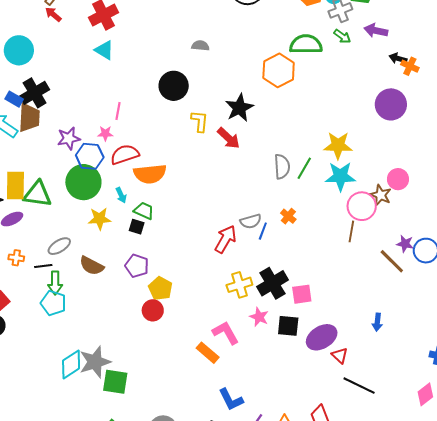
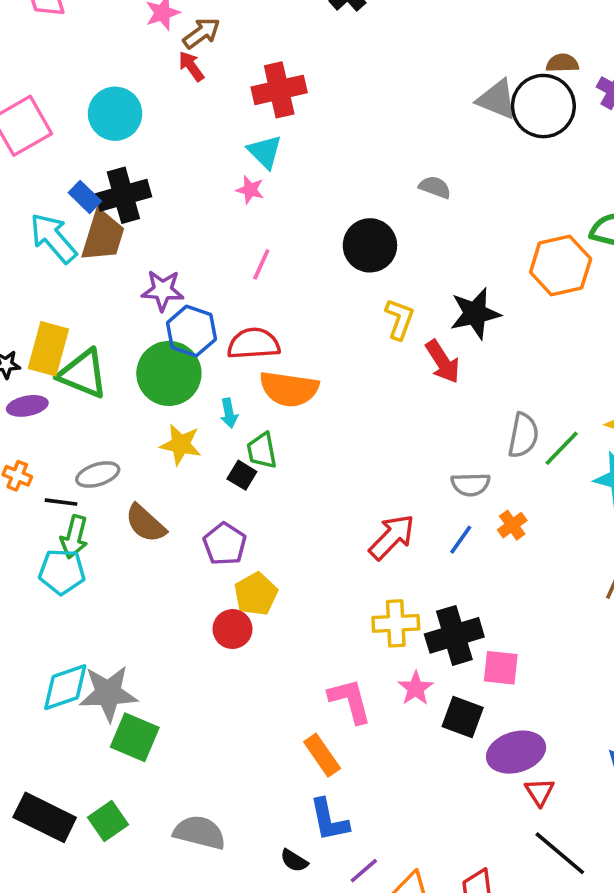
pink star: (105, 133) -> (250, 190), moved
green trapezoid: (144, 211) -> (262, 451), turned -140
gray semicircle: (251, 221) -> (471, 484), moved
cyan pentagon: (53, 303) -> (62, 572), turned -30
orange rectangle: (208, 353) -> (322, 755), moved

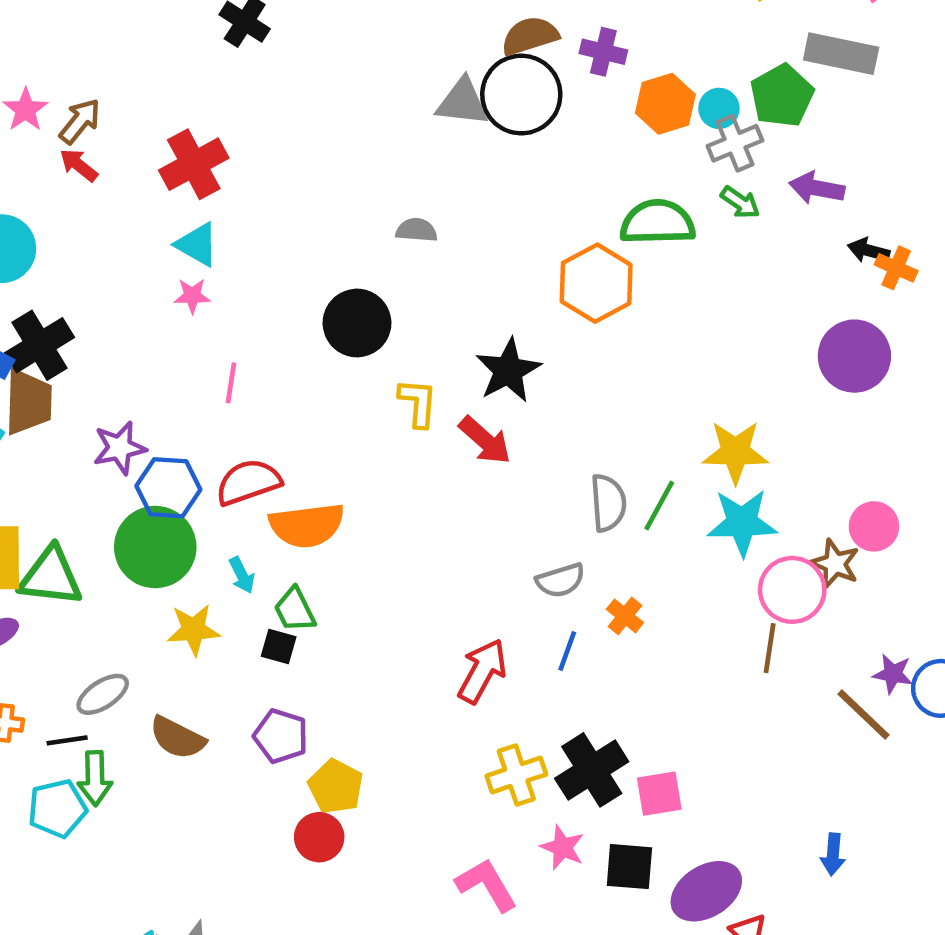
brown semicircle: (562, 63) -> (530, 36), size x1.4
cyan pentagon: (62, 572) -> (57, 808), moved

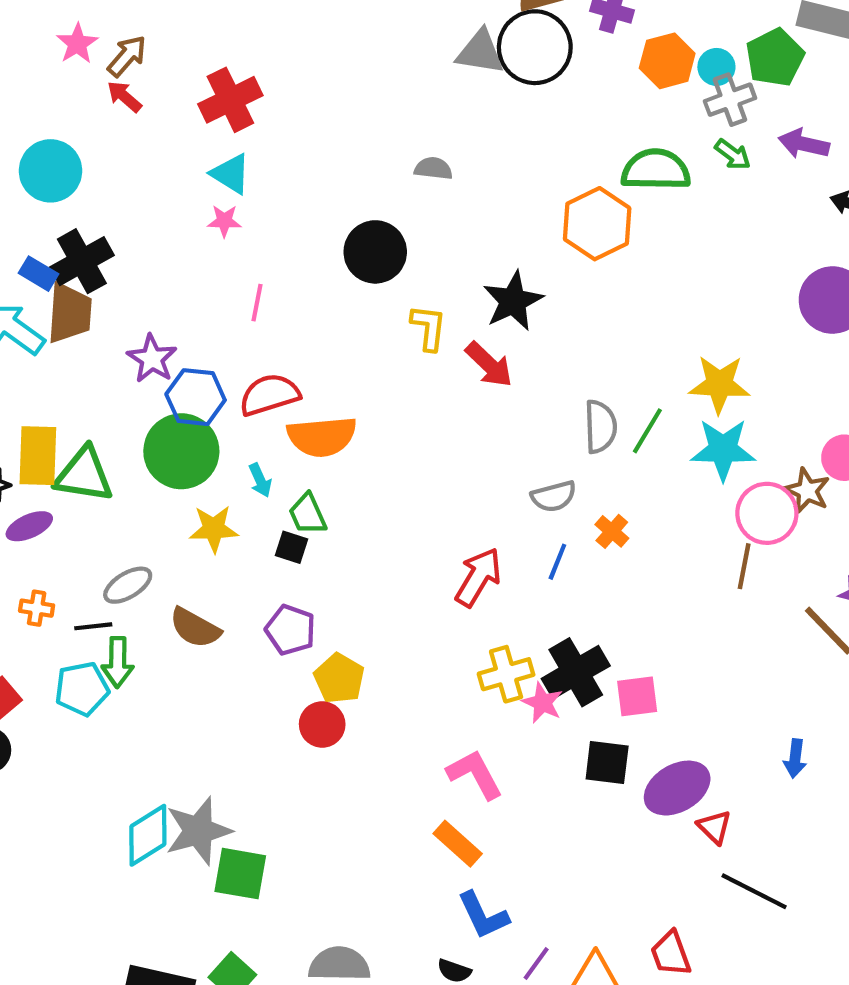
purple star: (119, 448) -> (152, 359), turned -30
pink star: (562, 847) -> (542, 703), moved

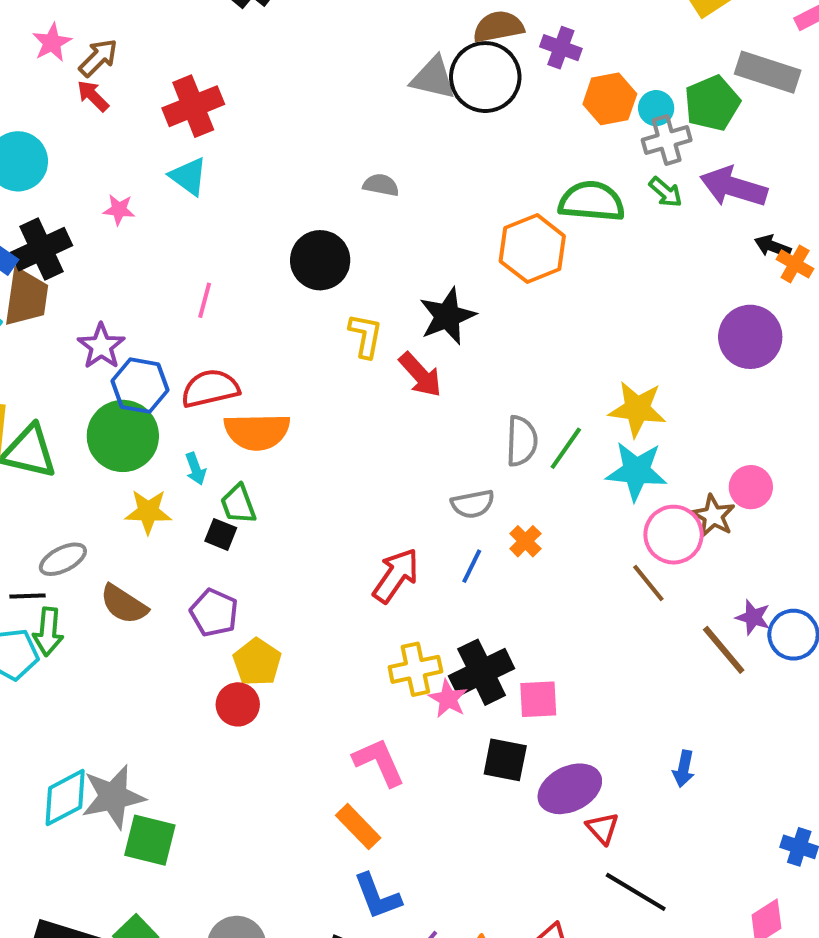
purple arrow: (804, 144) -> (734, 187), size x1.4
pink star: (224, 221) -> (119, 210), moved
brown line: (744, 566) -> (648, 583), turned -54

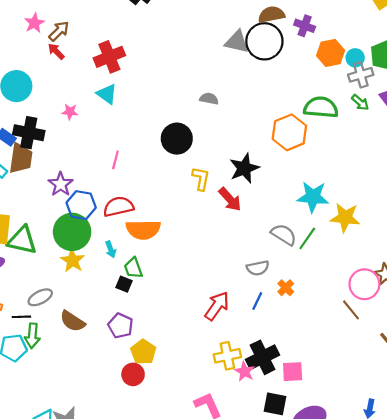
black cross: (41, 249) -> (29, 133), turned 36
gray semicircle: (522, 441) -> (284, 235), turned -60
cyan star: (636, 471) -> (313, 197), moved
yellow star: (148, 512) -> (73, 261), moved, turned 30

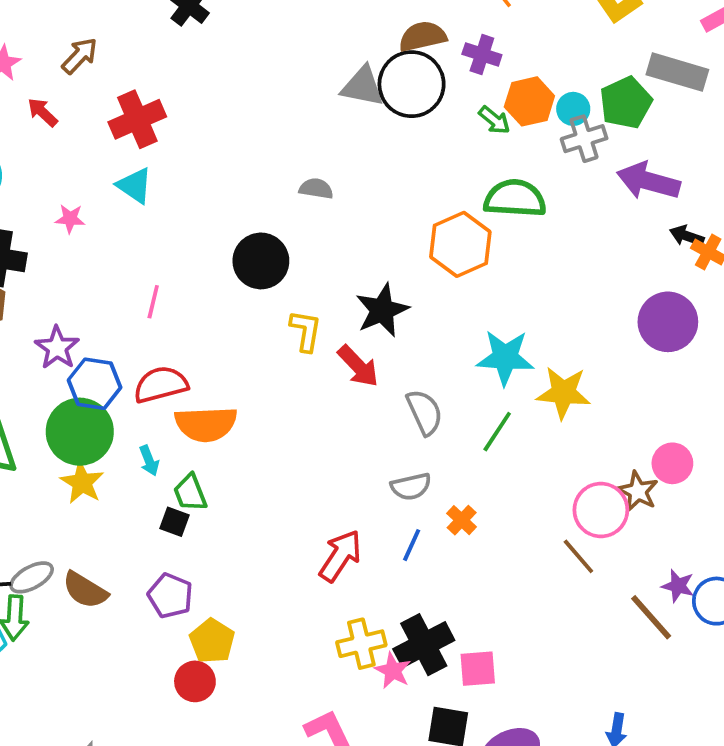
brown arrow: (59, 31) -> (80, 56), moved
green arrow: (360, 102) -> (494, 120), moved
gray semicircle: (284, 235) -> (425, 412), moved, turned 35
gray ellipse: (40, 297) -> (32, 577), moved

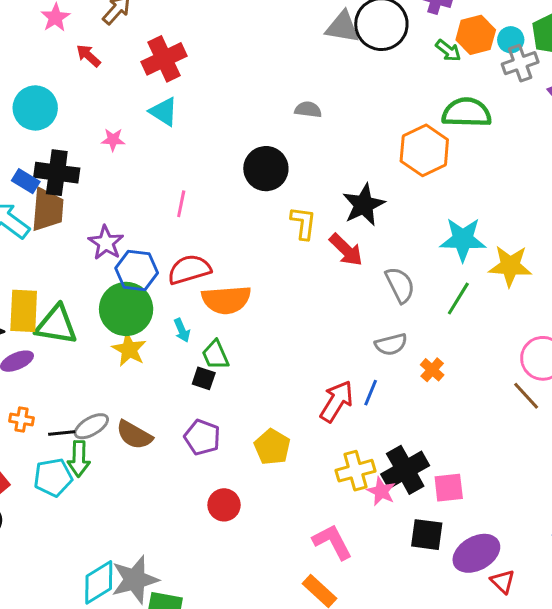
blue line: (412, 545) -> (371, 393), moved
yellow pentagon: (212, 641) -> (272, 447), moved

